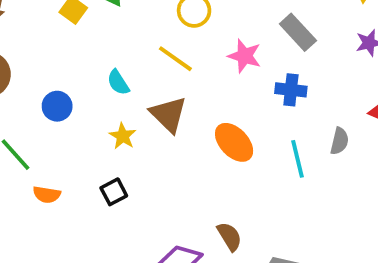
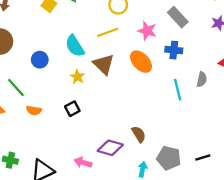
yellow line: (175, 59) -> (108, 32), turned -55
cyan semicircle: (118, 82) -> (75, 46), size x1.5
orange ellipse: (234, 142) -> (141, 62), moved

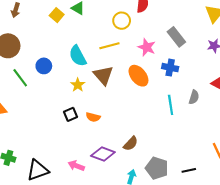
green line: (16, 88) -> (20, 78), moved
orange semicircle: (34, 110) -> (93, 117), moved
brown semicircle: (139, 134) -> (131, 144), turned 70

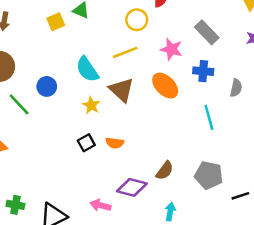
yellow square: (57, 15) -> (56, 22), turned 32
gray semicircle: (194, 97) -> (236, 88), moved
gray pentagon: (157, 168) -> (209, 175), moved

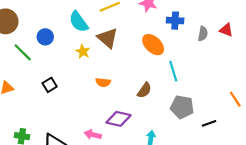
orange ellipse: (165, 86) -> (153, 45), moved
cyan line: (209, 117) -> (173, 71), moved
black square: (86, 143) -> (50, 85), moved
brown semicircle: (165, 171) -> (144, 90), moved

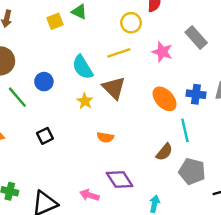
blue cross: (175, 21) -> (196, 94), moved
brown semicircle: (144, 90) -> (164, 152), moved
purple diamond: (118, 119) -> (120, 180), turned 40

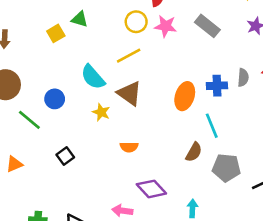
pink star: (162, 52) -> (166, 26), moved
orange ellipse: (165, 99) -> (185, 96), turned 70

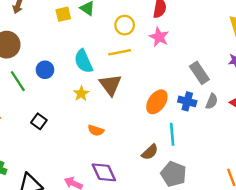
yellow circle: (136, 22) -> (125, 25), moved
gray rectangle: (207, 26) -> (199, 73), moved
black square: (65, 156) -> (39, 121), turned -35

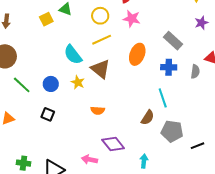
blue circle: (45, 70) -> (51, 84), moved
gray semicircle: (212, 101) -> (195, 72), moved
orange ellipse: (157, 102) -> (137, 54), moved

